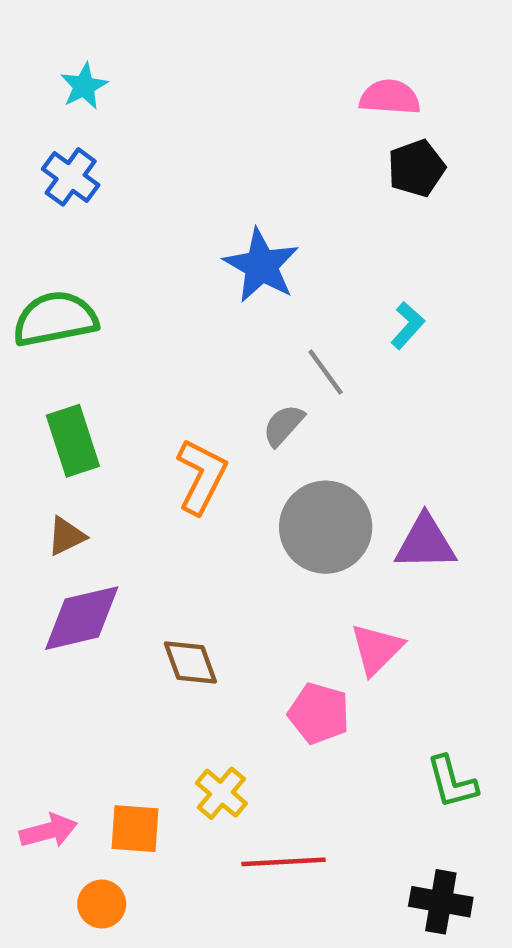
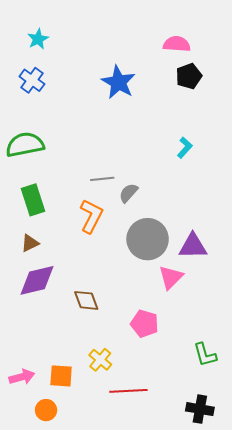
blue star: (261, 266) -> (118, 82), moved
gray line: (326, 372) -> (102, 179), moved, turned -60
pink triangle: (377, 649) -> (171, 277), moved

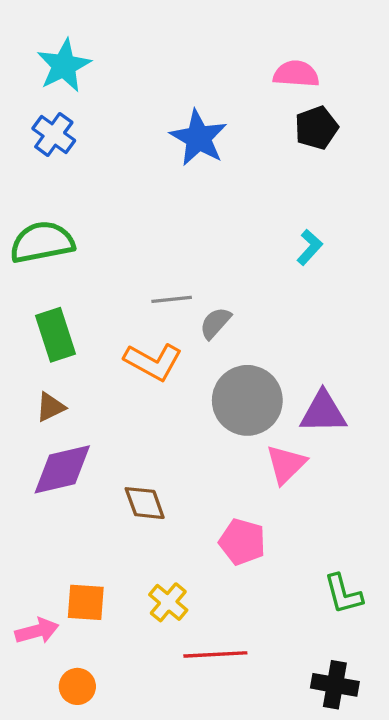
cyan star: (38, 39) -> (64, 66), size x1.5
orange L-shape: (91, 216) -> (153, 362), turned 92
orange square: (61, 376) -> (86, 602), moved

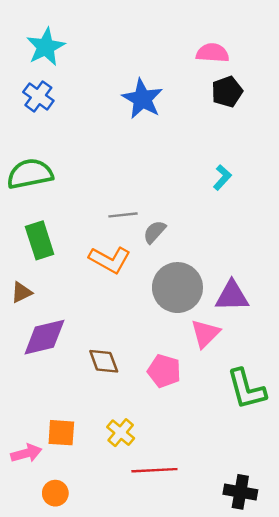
brown triangle: (50, 407) -> (21, 292), moved
pink pentagon: (242, 542) -> (164, 371), moved
green L-shape: (343, 594) -> (246, 389), moved, size x1.4

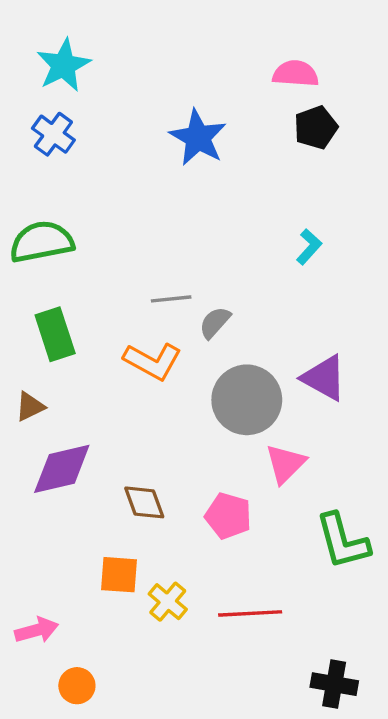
purple triangle: (232, 296) -> (324, 378), moved, turned 30
orange square: (61, 433) -> (119, 575), moved
red line: (154, 470) -> (250, 613), moved

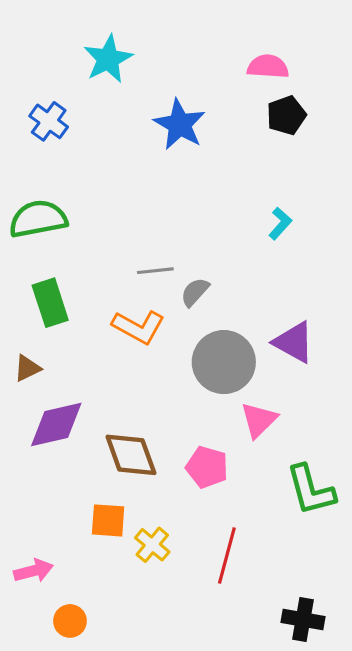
cyan star: (63, 65) -> (108, 59), moved
brown diamond: (144, 502) -> (131, 455), size x1.4
red line: (250, 613) -> (227, 555), turned -72

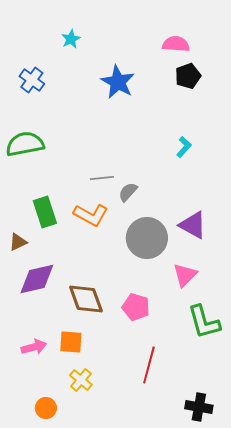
cyan star: (108, 59) -> (71, 39), size x0.6
green rectangle: (50, 303) -> (45, 212), moved
pink triangle: (259, 420) -> (185, 275), moved
yellow cross: (152, 545) -> (81, 380), moved
pink arrow: (33, 571) -> (34, 347), moved

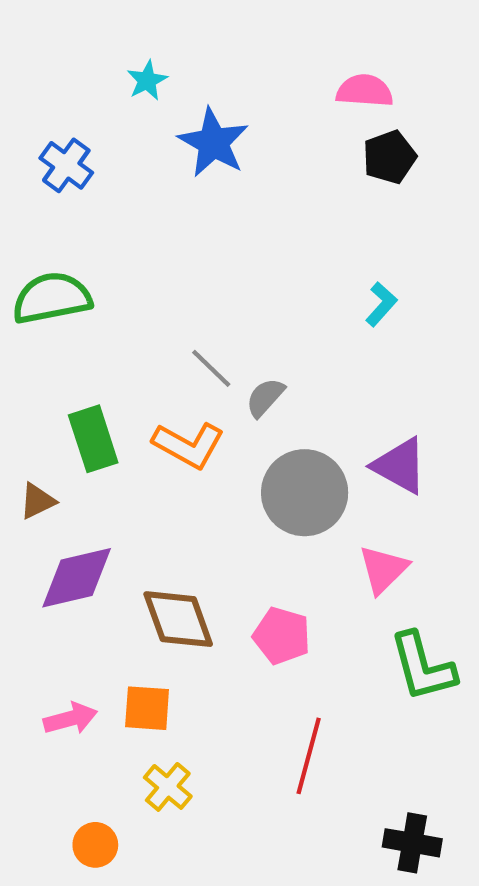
blue star: (118, 82) -> (213, 143), moved
gray line: (102, 178) -> (211, 368), turned 50

